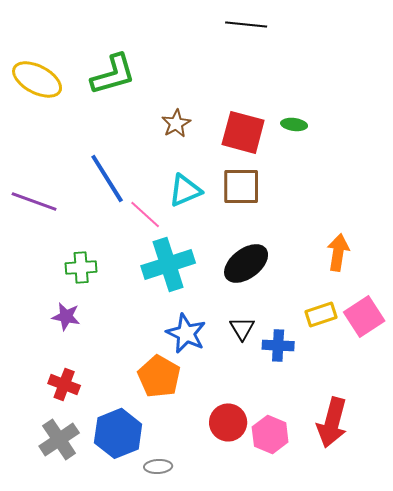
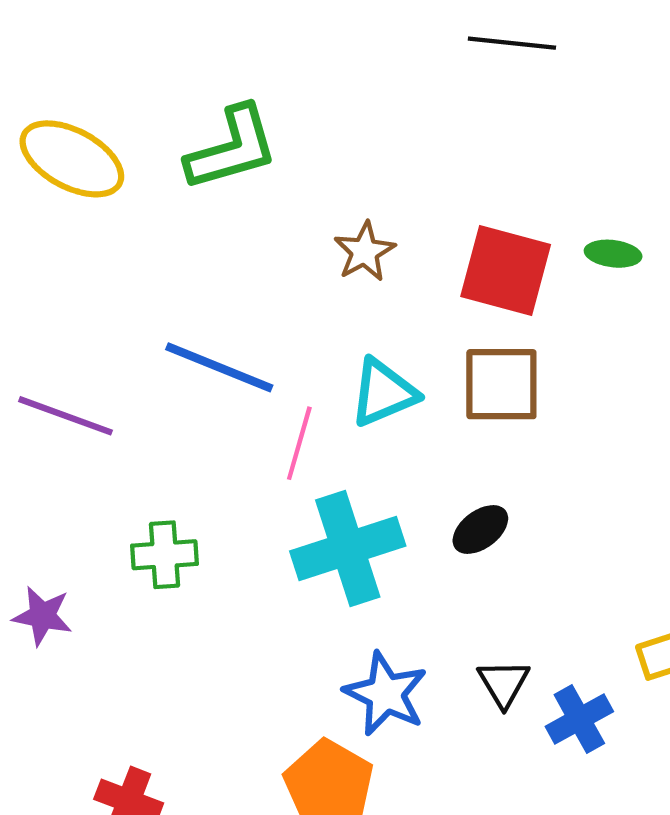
blue line: (107, 178) -> (219, 367), turned -36
pink line: (145, 214) -> (299, 443), turned 64
black ellipse: (246, 263) -> (480, 530), moved, size x0.6
purple star: (66, 316) -> (42, 616), moved
blue cross: (278, 345) -> (579, 719), turned -32

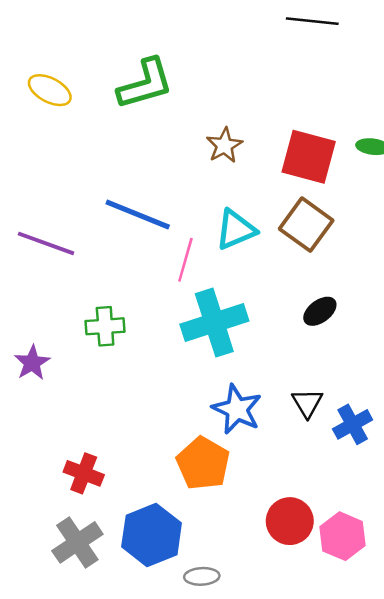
yellow ellipse: (72, 159) -> (50, 90), size x0.7
brown square: (501, 384) -> (306, 225), turned 36
black ellipse: (480, 530) -> (320, 311), moved
purple star: (42, 616) -> (32, 363), turned 30

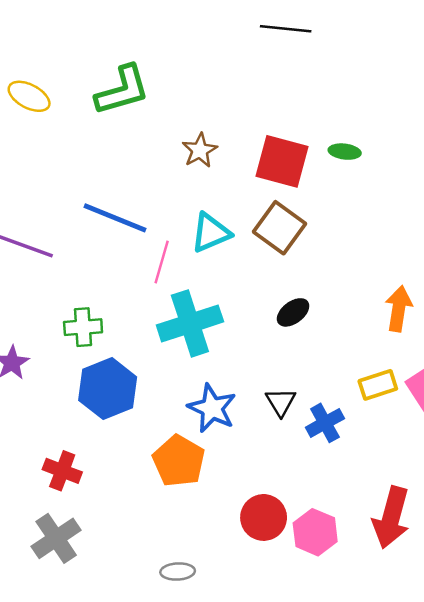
blue hexagon: (152, 535) -> (108, 389), moved

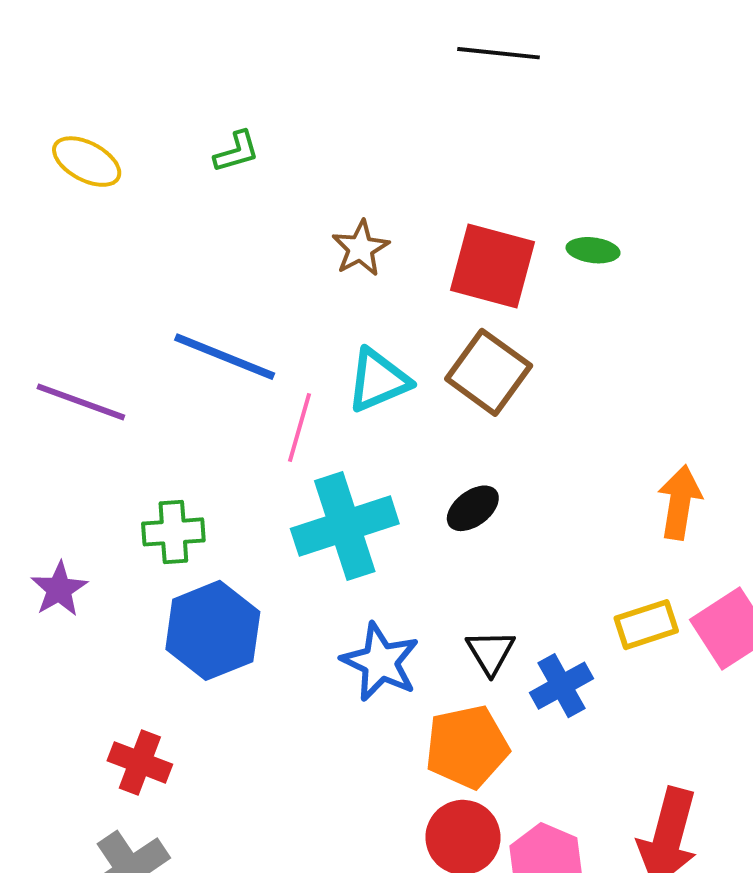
green L-shape: (122, 90) -> (236, 152), size x0.5
black ellipse: (293, 312) -> (473, 508), moved
orange pentagon: (179, 461) -> (467, 747), moved, turned 30

